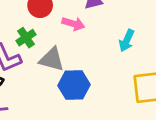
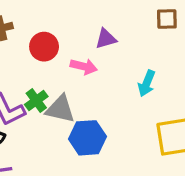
green cross: (26, 38) -> (36, 100), moved

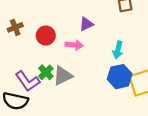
gray triangle: (60, 109) -> (63, 76), turned -30
blue hexagon: (88, 138) -> (120, 77), moved

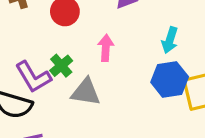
pink arrow: (74, 45) -> (106, 48), moved, turned -96
gray triangle: (63, 76) -> (86, 92), moved, turned 30

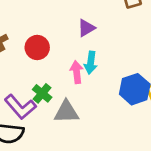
cyan arrow: (170, 40) -> (91, 63), moved

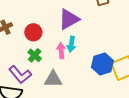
purple triangle: (86, 28) -> (69, 19), size x1.6
green cross: (42, 93) -> (35, 55), moved

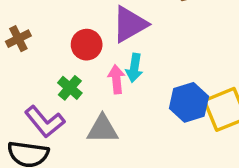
red circle: (33, 32) -> (87, 45), moved

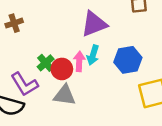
red circle: (87, 45) -> (62, 69), moved
blue hexagon: (189, 102) -> (128, 60), moved

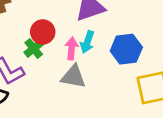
red circle: (62, 69) -> (43, 32), moved
gray triangle: (64, 95) -> (73, 77), moved

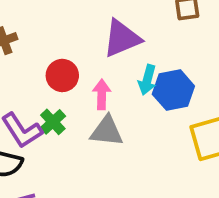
cyan arrow: (87, 42) -> (147, 80), moved
green cross: (34, 48) -> (53, 122), moved

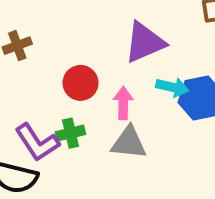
cyan arrow: (147, 80) -> (172, 87), turned -92
green cross: (53, 122) -> (71, 133), turned 30

